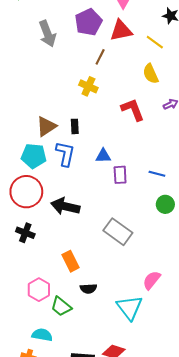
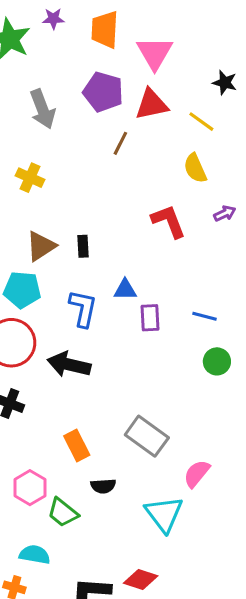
purple pentagon: (88, 22) -> (103, 92), turned -30
yellow cross: (88, 86) -> (30, 178), moved
blue L-shape: (65, 154) -> (83, 308), moved
gray rectangle: (118, 232) -> (147, 436), moved

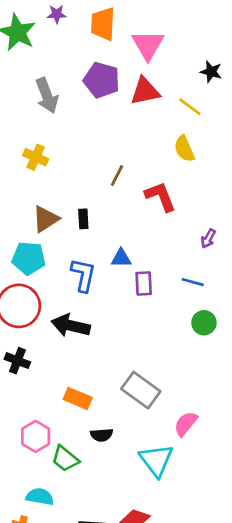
brown line: (120, 143) -> (117, 175), moved
purple arrow: (225, 213) -> (208, 239), moved, turned 144
orange rectangle: (77, 446) -> (78, 398), turned -40

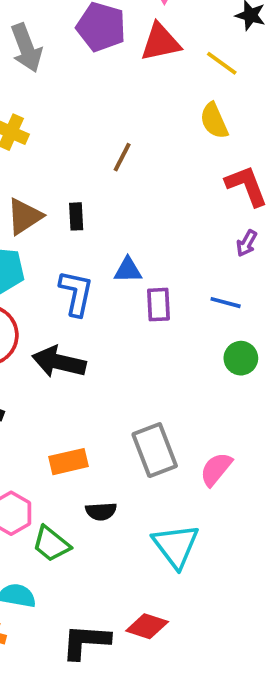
red L-shape: (160, 196) -> (247, 186), moved
gray rectangle: (141, 390) -> (155, 450), turned 33
orange rectangle: (78, 398) -> (69, 462), turned -36
pink semicircle: (186, 424) -> (216, 469), moved

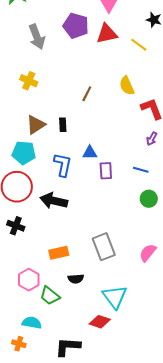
yellow semicircle: (214, 121) -> (127, 86), moved
pink semicircle: (216, 469) -> (148, 253), moved
red diamond: (147, 626) -> (100, 322), moved

